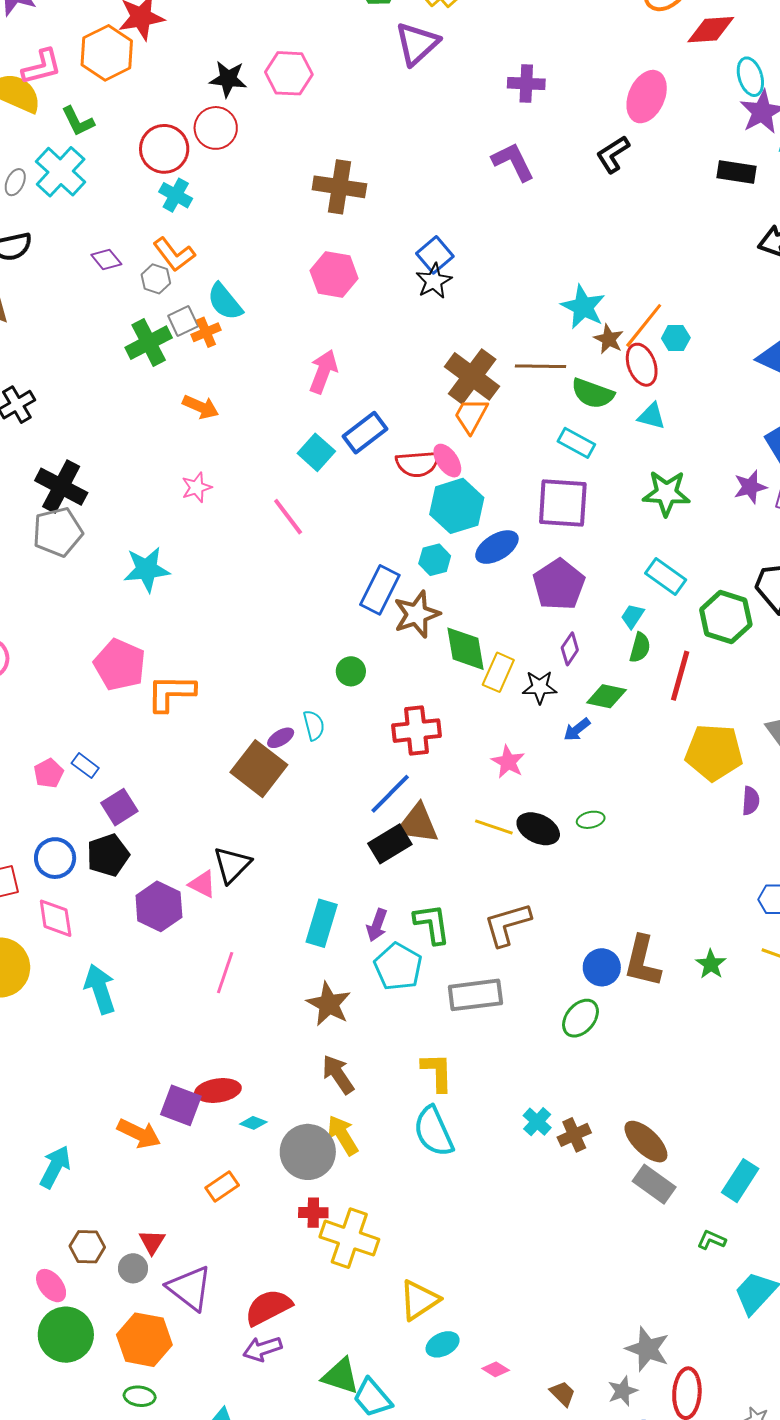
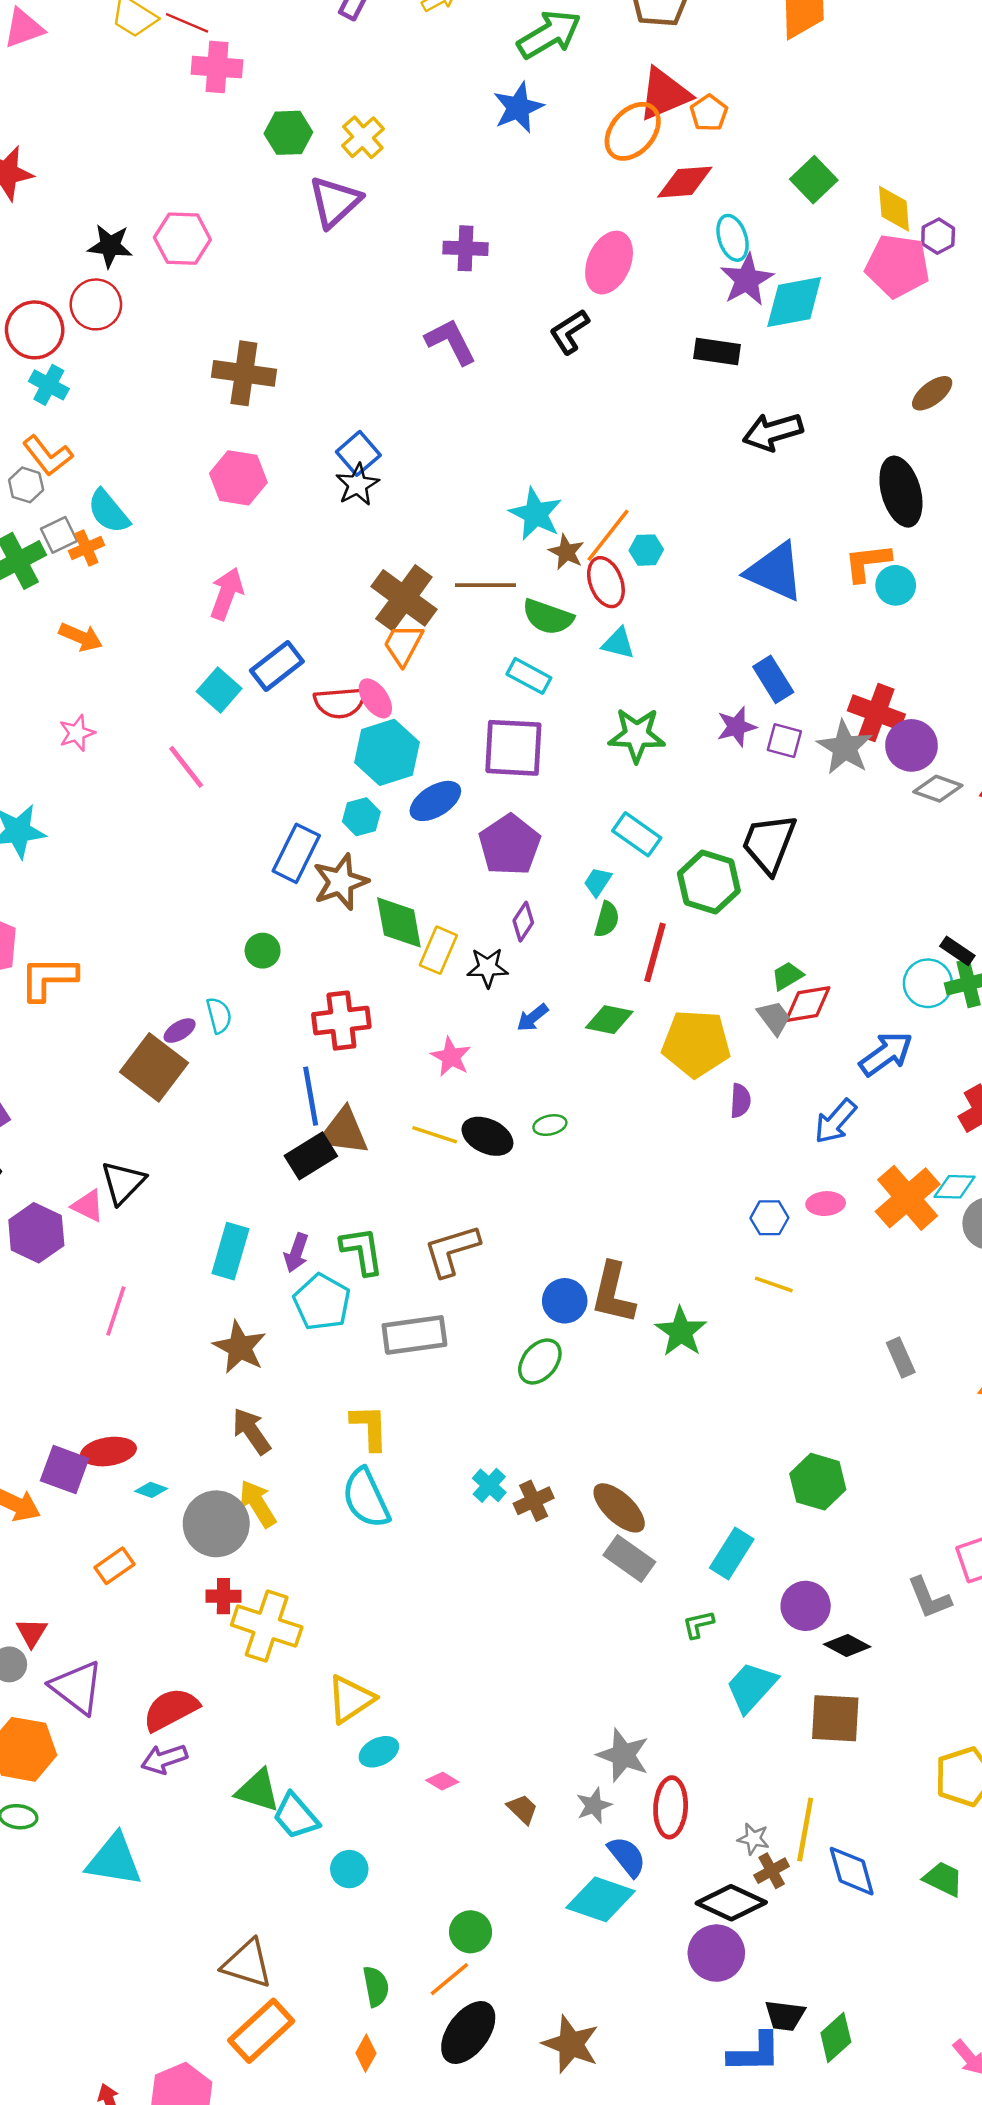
green diamond: (606, 696) -> (609, 1020), moved
blue line: (390, 794) -> (311, 1096), turned -54
green star: (711, 964) -> (681, 1332), moved, size x1.4
green L-shape: (711, 1240) -> (698, 1624), turned -36

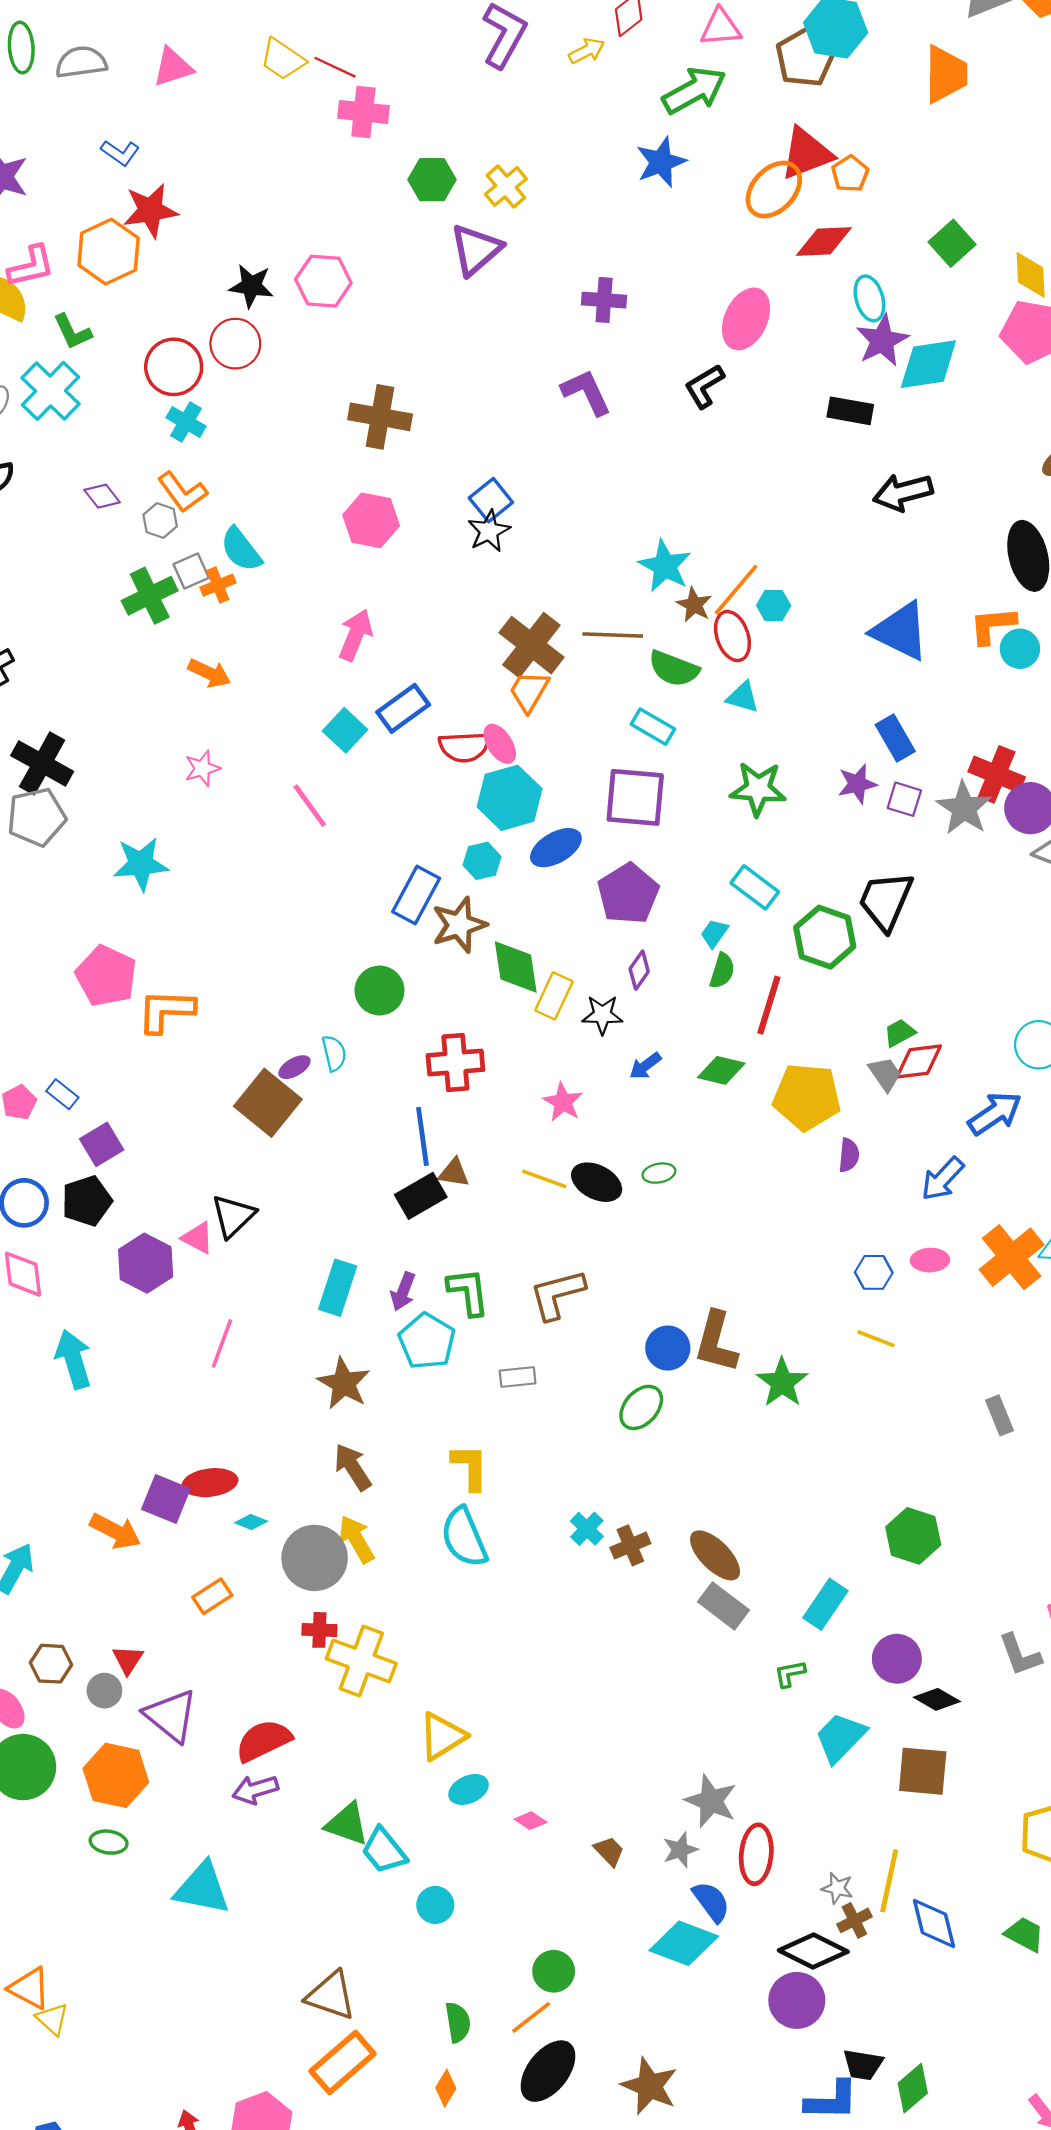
green circle: (263, 951) -> (379, 990), size x1.4
brown triangle: (344, 1132) -> (454, 1173), size x0.6
gray rectangle: (414, 1335) -> (518, 1377), size x0.6

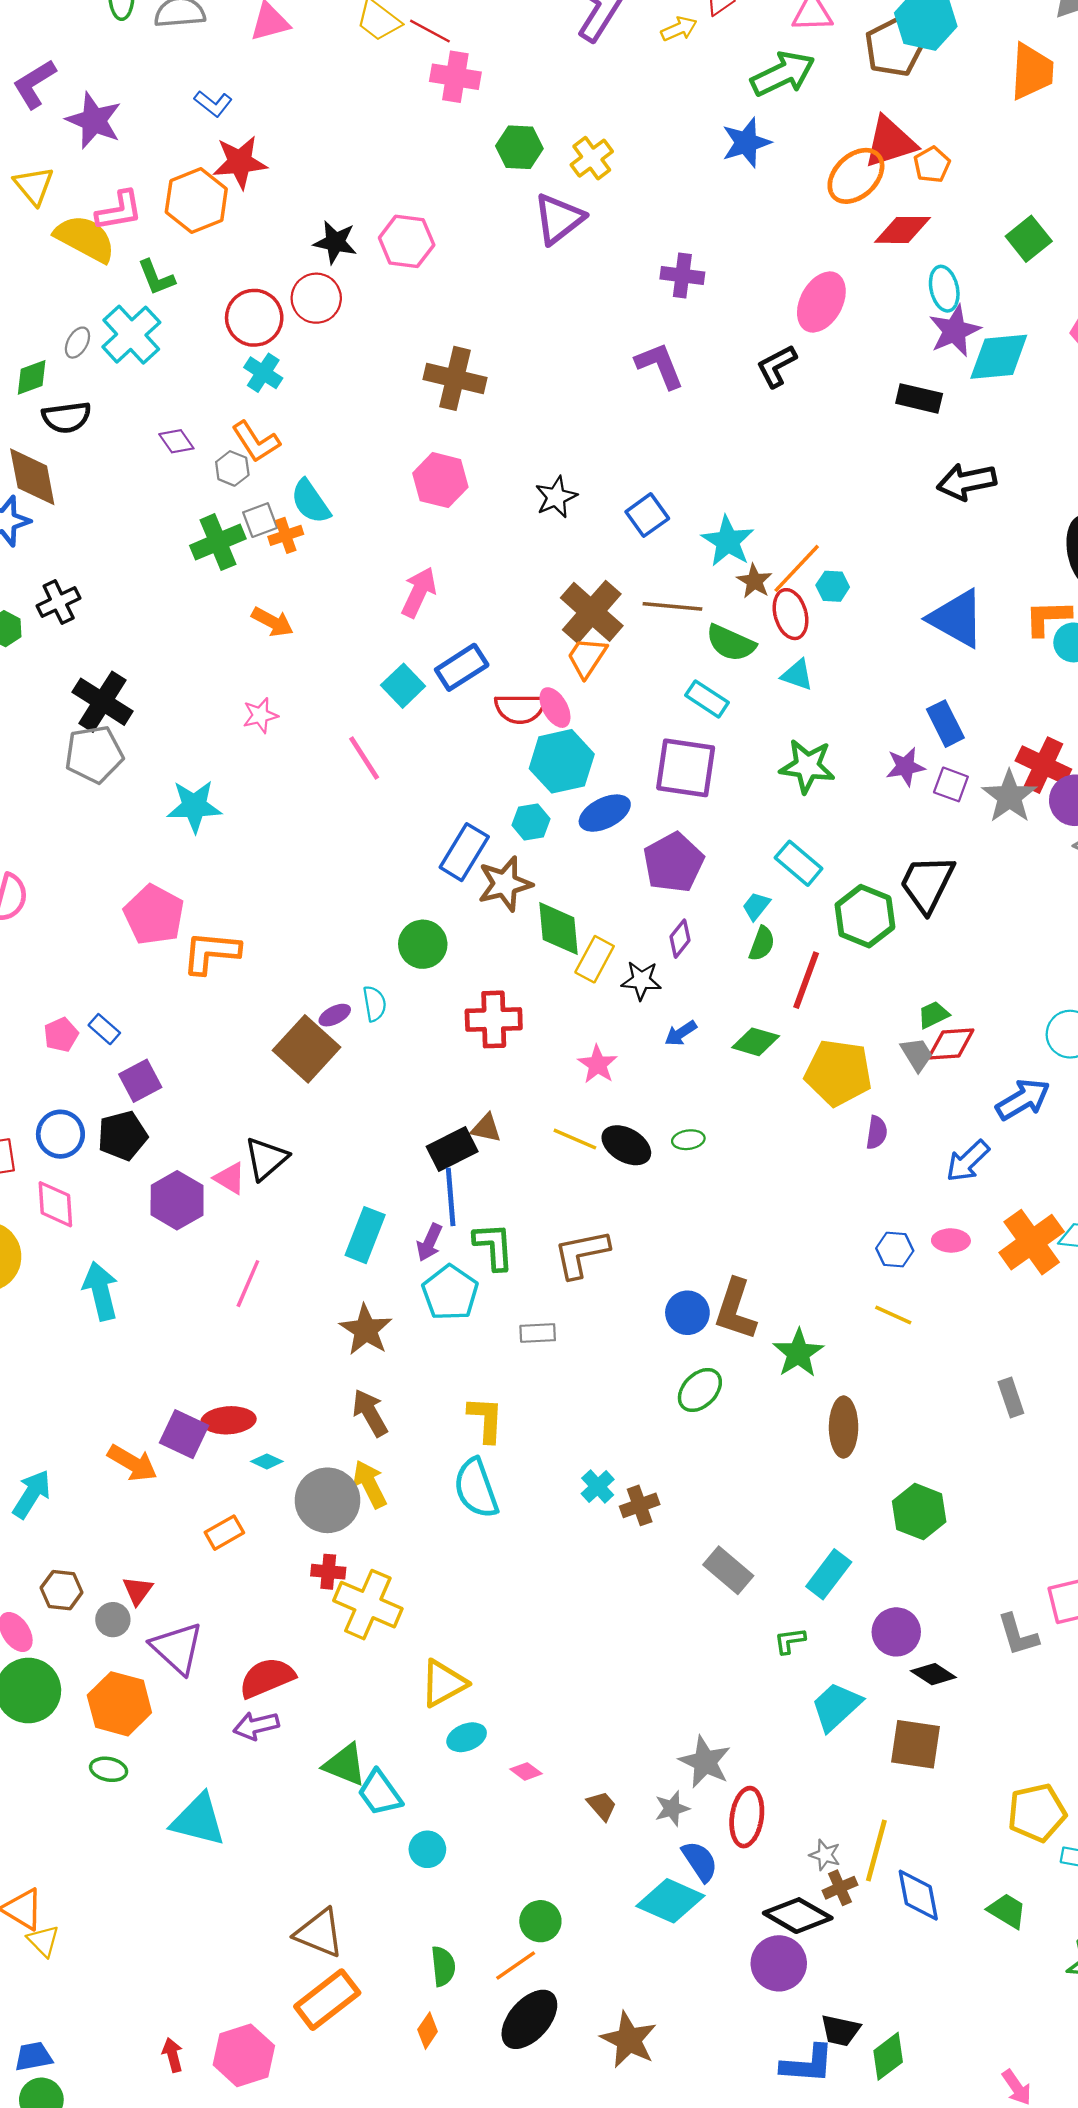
blue square: (491, 500) -> (647, 515), moved
blue line: (422, 1136) -> (451, 1197), moved
green ellipse: (641, 1407) -> (700, 1390), moved
brown ellipse: (715, 1555) -> (844, 1427), moved, turned 42

